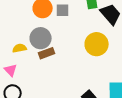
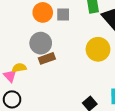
yellow semicircle: (20, 48) -> (19, 68), moved

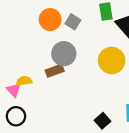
gray square: (63, 14) -> (73, 22), turned 32
gray circle: (41, 43) -> (64, 54), moved

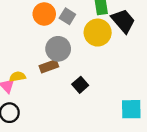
yellow circle: (112, 60) -> (98, 33), moved
black square: (102, 121) -> (80, 85), moved

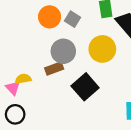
yellow circle: (98, 33) -> (102, 49), moved
black square: (80, 85) -> (85, 87), size x1.6

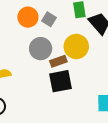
brown rectangle: (54, 68) -> (58, 61), moved
black square: (85, 87) -> (61, 81), turned 30

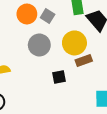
brown rectangle: (58, 61) -> (84, 61), moved
black square: (61, 81) -> (59, 77), size x0.6

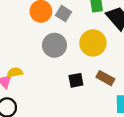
brown rectangle: (84, 61) -> (105, 78), moved, turned 49

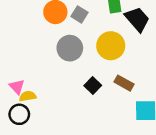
yellow semicircle: (15, 72) -> (28, 96), moved
black square: (76, 80) -> (93, 85), turned -35

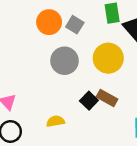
brown rectangle: (124, 83) -> (107, 98), moved
yellow semicircle: (28, 96) -> (55, 121), moved

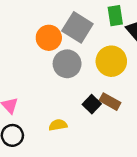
orange circle: (49, 22) -> (49, 38), moved
gray square: (75, 25) -> (77, 27), size x1.6

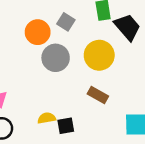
gray square: (77, 27) -> (66, 22), size x0.6
black square: (92, 104) -> (66, 126), moved, turned 36

